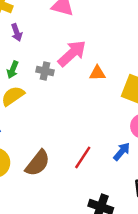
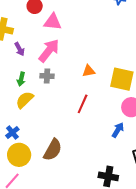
pink arrow: (72, 53) -> (49, 51), moved
red line: (83, 157) -> (83, 104), moved

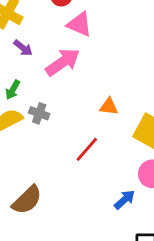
purple arrow: (20, 49) -> (23, 48), turned -40
gray cross: (47, 76) -> (39, 113), moved

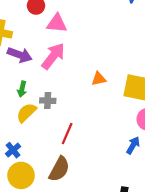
purple arrow: (23, 48) -> (20, 55), size x1.5
red line: (87, 149) -> (67, 134), moved

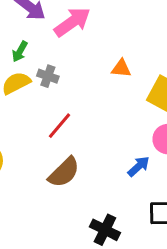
brown semicircle: (59, 169) -> (64, 172), moved

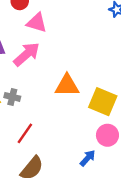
orange triangle: (121, 68) -> (67, 86), size x1.6

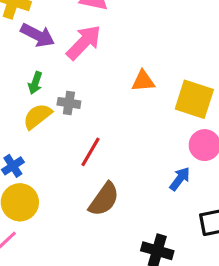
orange triangle: (67, 86) -> (143, 81), size x0.7

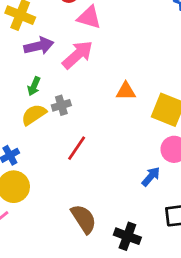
purple arrow: (38, 35) -> (39, 46), turned -44
gray cross: (69, 103) -> (61, 105), turned -30
brown semicircle: (104, 199) -> (84, 219), moved, turned -72

